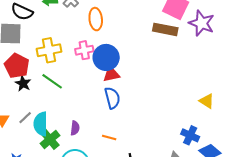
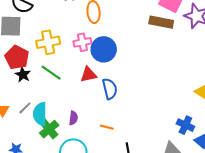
red triangle: (111, 74) -> (88, 75), moved

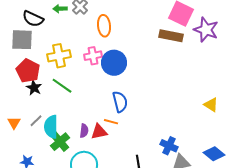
red triangle: (88, 75) -> (99, 132), moved
blue cross: (185, 125) -> (169, 146), moved
orange line: (107, 127) -> (111, 122), moved

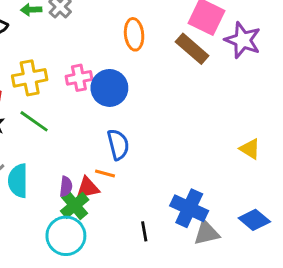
orange ellipse: (104, 26) -> (134, 34), moved
brown rectangle: (171, 36) -> (192, 49), turned 30
green cross: (60, 142) -> (75, 205), moved
blue cross: (169, 146) -> (189, 208), size x1.4

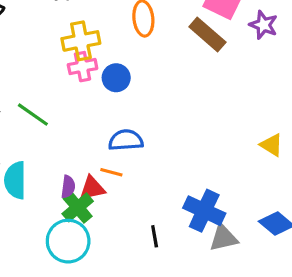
purple star: (243, 40) -> (263, 25), size x0.7
yellow cross: (30, 78) -> (81, 41), moved
blue circle: (109, 88) -> (116, 78), size x0.7
blue semicircle: (118, 144) -> (126, 140), turned -80

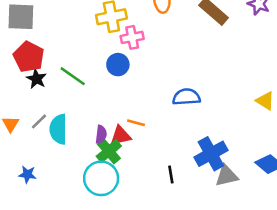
pink cross: (83, 67) -> (132, 37), moved
blue circle: (116, 78) -> (118, 65), moved
blue semicircle: (126, 140) -> (186, 97), moved
blue cross: (204, 211) -> (211, 154), turned 36

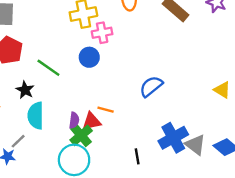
black star: (36, 79) -> (25, 90), moved
blue semicircle: (186, 97) -> (151, 86), turned -35
gray line: (39, 121) -> (18, 141), moved
gray triangle: (226, 176) -> (195, 145), moved, turned 50

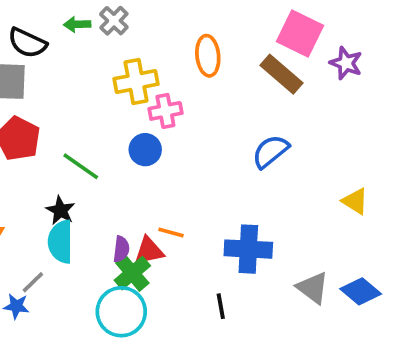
blue semicircle: (151, 86) -> (270, 151), moved
black star: (25, 90) -> (60, 210), moved
blue cross: (173, 138) -> (248, 249), moved, turned 32

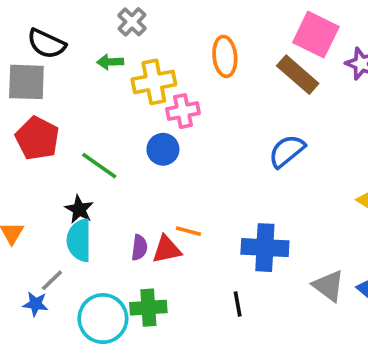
green arrow: (77, 24) -> (110, 62), moved
green cross: (132, 273) -> (148, 308), moved, turned 36
cyan circle: (121, 312) -> (103, 319), moved

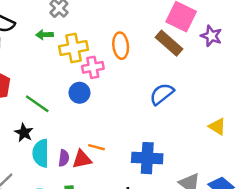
orange ellipse: (225, 56) -> (121, 46), moved
cyan semicircle: (79, 240) -> (41, 153), moved

